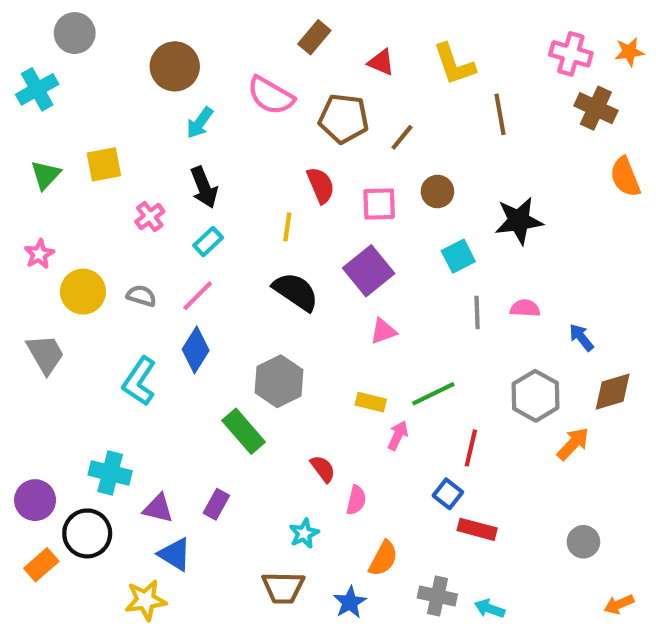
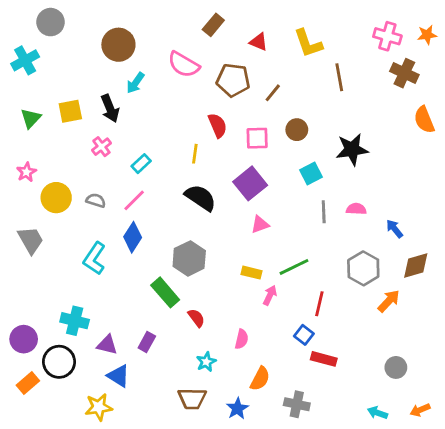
black arrow: (204, 187) -> (110, 108), moved
red semicircle: (323, 469) -> (196, 318), moved
cyan arrow: (490, 609) -> (377, 413), moved

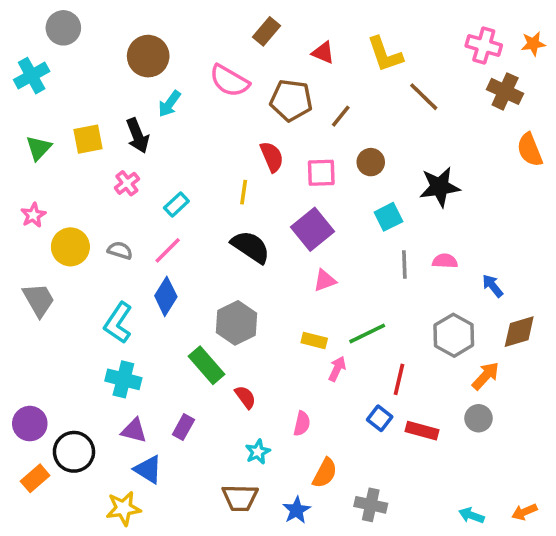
brown line: (339, 77) -> (424, 97), turned -36
cyan cross: (75, 321) -> (123, 379), moved
red rectangle: (324, 359) -> (422, 431), moved
gray circle: (396, 367) -> (479, 418), moved

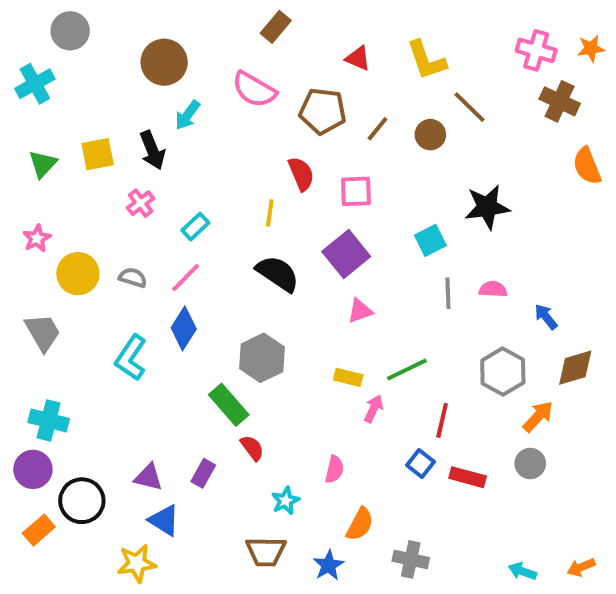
brown rectangle: (267, 31) -> (276, 27), moved
brown circle: (371, 162) -> (430, 135), moved
cyan cross: (123, 379) -> (49, 420), moved
red semicircle: (245, 397) -> (252, 448), moved

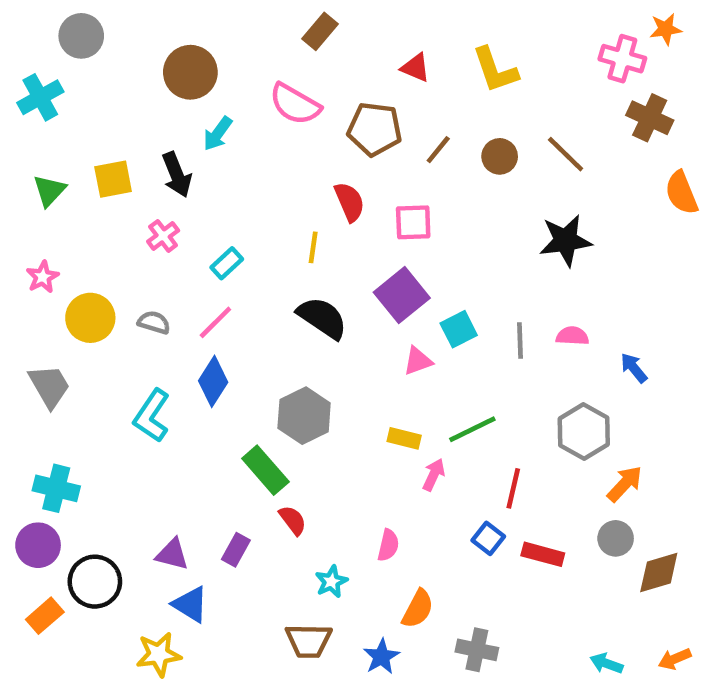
orange star: (591, 48) -> (666, 29), moved
brown line: (470, 107) -> (566, 154), moved
cyan square: (430, 240) -> (459, 329), moved
brown diamond: (575, 368) -> (659, 572), moved

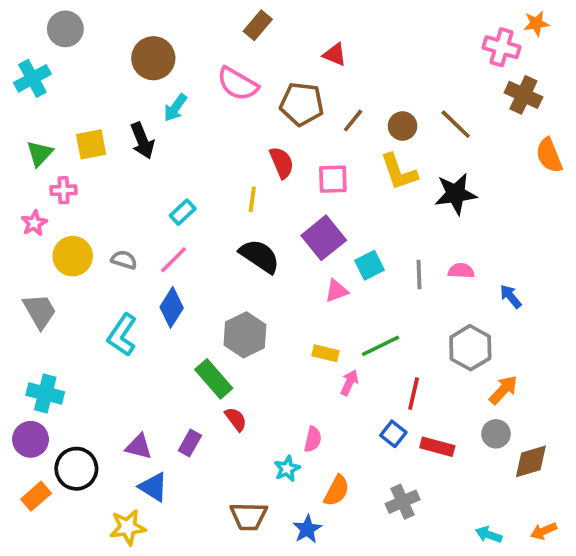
yellow L-shape: (495, 70) -> (399, 172), moved
pink cross: (163, 236) -> (64, 190), moved, turned 35
cyan star: (331, 582) -> (287, 469), moved
gray cross: (477, 650) -> (403, 502), moved, turned -36

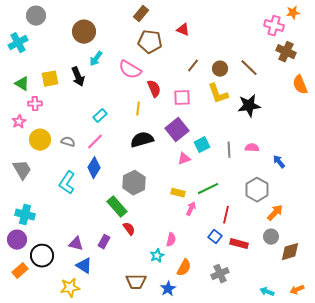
pink semicircle: (238, 84) -> (130, 70), moved
brown pentagon: (302, 104) -> (150, 42), moved
green triangle: (40, 153) -> (22, 84), turned -42
black semicircle: (260, 256) -> (142, 140), turned -50

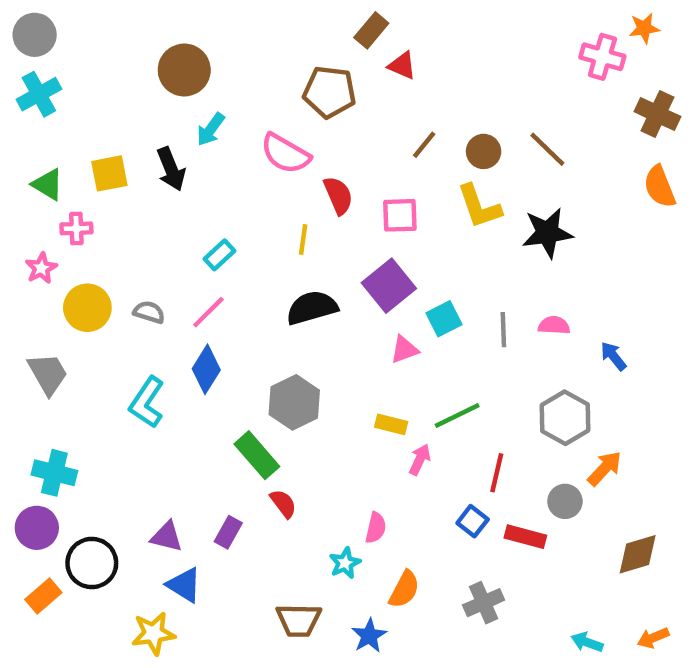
brown rectangle: (141, 14) -> (371, 30), moved
gray circle: (36, 16) -> (35, 35), moved
brown cross: (286, 52) -> (657, 114), moved
gray circle: (271, 237) -> (565, 501), moved

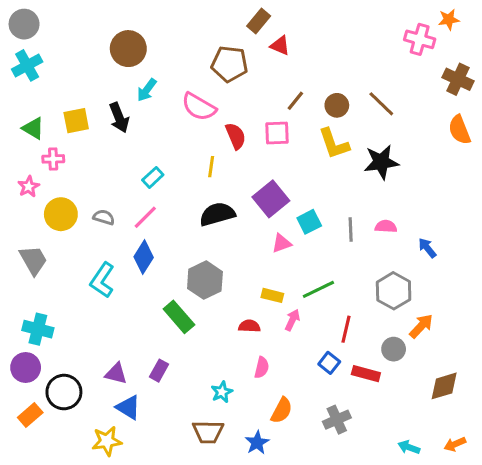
pink square: (400, 215) -> (277, 133), moved
red semicircle: (283, 504) -> (249, 326), moved, turned -50
cyan star: (345, 563) -> (222, 392), moved

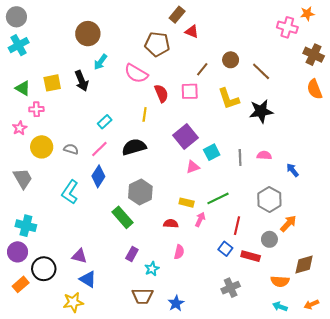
brown circle: (337, 105) -> (231, 60), moved
black semicircle: (217, 214) -> (134, 147), moved
purple rectangle: (159, 371) -> (132, 254), moved
orange semicircle: (282, 410) -> (280, 281), moved, turned 66

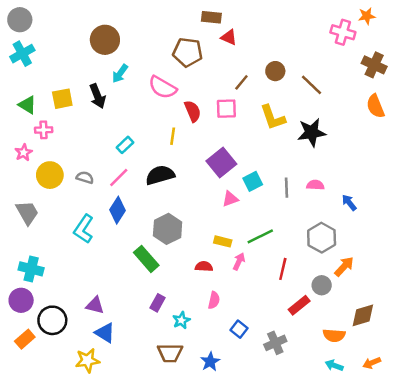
brown rectangle: (177, 15) -> (211, 17), turned 56
blue square: (225, 249) -> (239, 329), moved
red rectangle: (251, 256) -> (299, 305), turned -54

